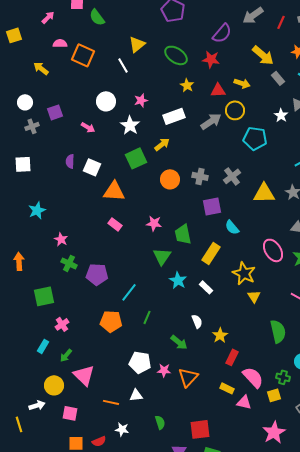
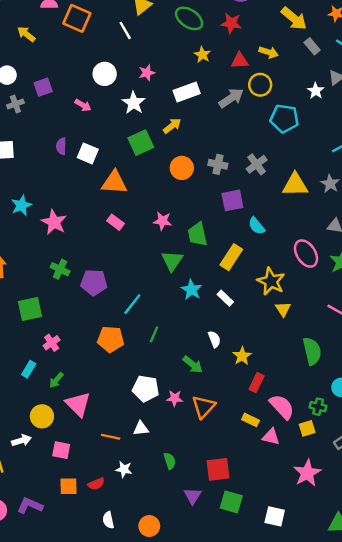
pink star: (61, 239) -> (54, 222), moved, size x1.5

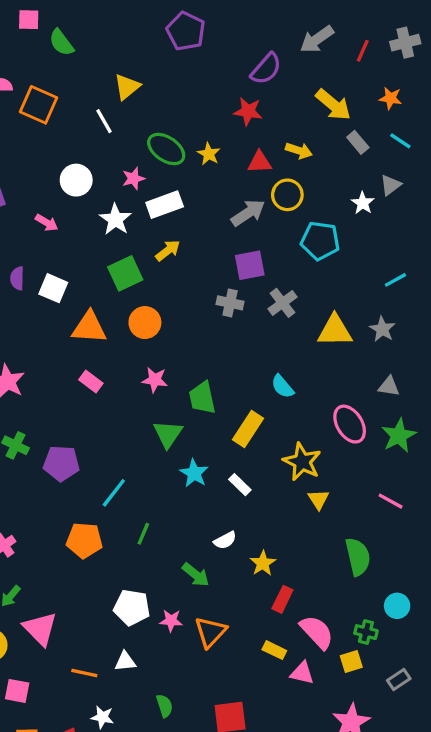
green ellipse: (189, 18) -> (166, 149), moved
white rectangle: (187, 92) -> (165, 205), moved
orange circle: (182, 168) -> (145, 323), moved
purple square: (232, 200) -> (250, 265), moved
white semicircle: (214, 339) -> (225, 540), turned 84

